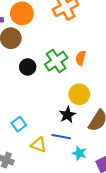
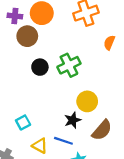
orange semicircle: (81, 58) -> (109, 43), moved

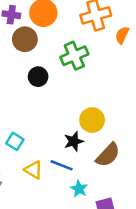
orange semicircle: (109, 43) -> (122, 35), moved
green cross: (69, 65) -> (74, 56), moved
cyan square: (23, 122) -> (15, 141), turned -32

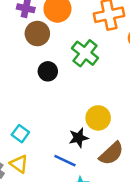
green cross: (74, 56) -> (85, 53), turned -32
yellow triangle: (33, 170) -> (19, 164), moved

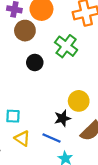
cyan square: (20, 134) -> (13, 116), turned -32
yellow triangle: (19, 164) -> (22, 138), moved

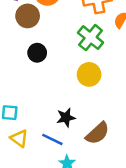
green cross: (66, 46) -> (91, 38), moved
yellow circle: (79, 101) -> (89, 74), moved

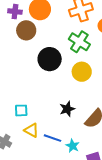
black circle: (37, 53) -> (50, 59), moved, size x1.5
blue line: (52, 139) -> (53, 138), moved

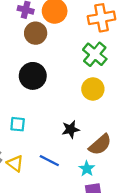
black circle: (50, 59) -> (33, 76), moved
yellow triangle: (31, 130) -> (15, 163), moved
cyan star: (73, 146) -> (87, 169), moved

